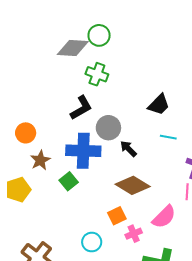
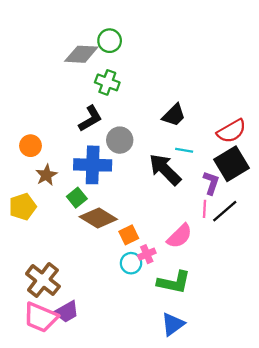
black arrow: (128, 149) -> (165, 169), moved, size x1.8
brown diamond: (133, 185) -> (98, 218), moved
cyan circle: (92, 242) -> (131, 263), moved

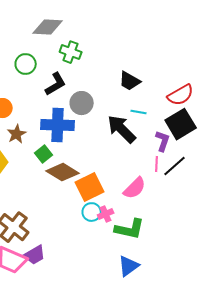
green circle: (110, 41) -> (26, 64), moved
black trapezoid: (174, 115) -> (130, 81), turned 75
orange square: (129, 235) -> (90, 187), size x1.6
pink cross: (147, 254) -> (106, 214), moved

